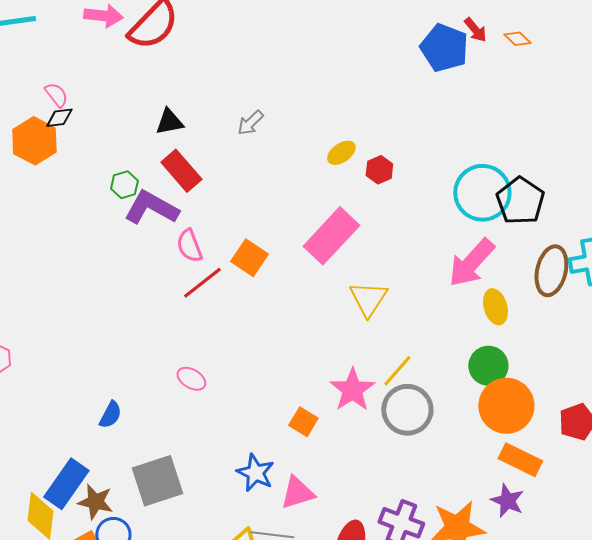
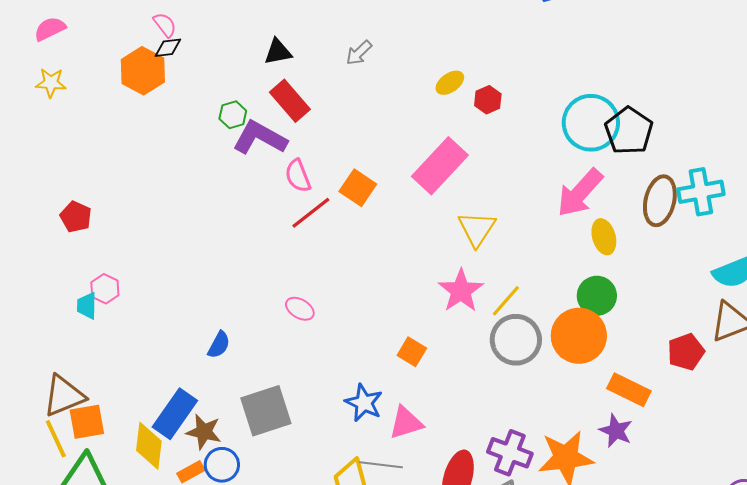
pink star: (352, 390) -> (461, 291), moved
orange circle: (506, 406) -> (579, 336), moved

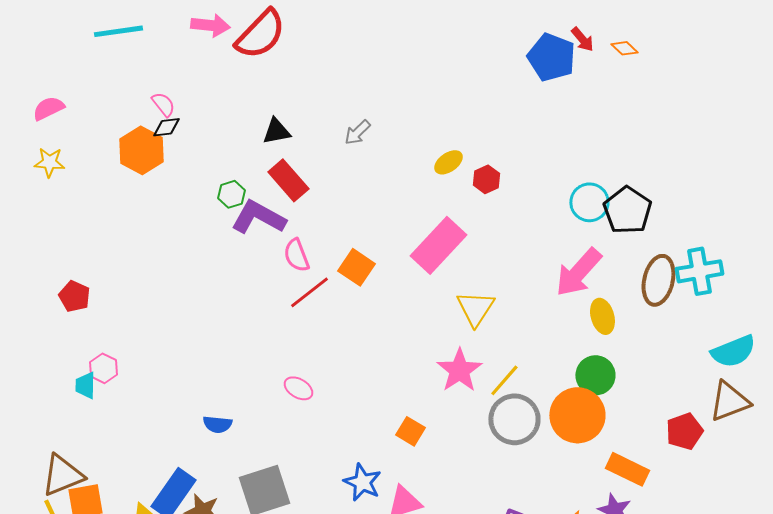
cyan circle: (591, 123) -> (589, 202), size x0.7
blue semicircle: (219, 345) -> (217, 424), turned 68

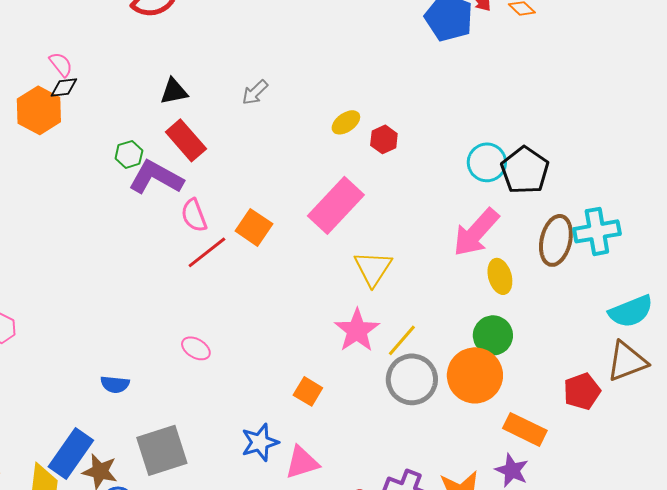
blue star: (362, 482) -> (260, 442), turned 30

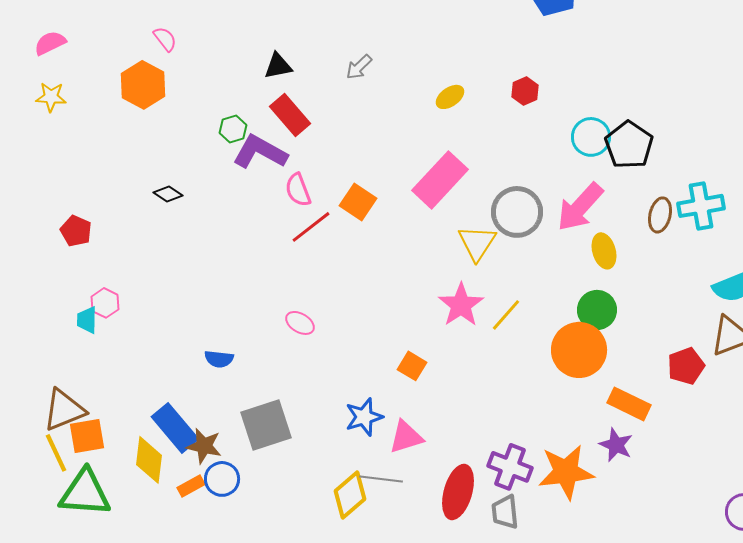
black diamond: (64, 87) -> (168, 194), moved, turned 40
red hexagon: (384, 139) -> (525, 91), moved
brown ellipse: (556, 240) -> (660, 215), size x0.7
gray circle: (412, 379) -> (517, 212), moved
blue rectangle: (71, 453) -> (175, 428), turned -75

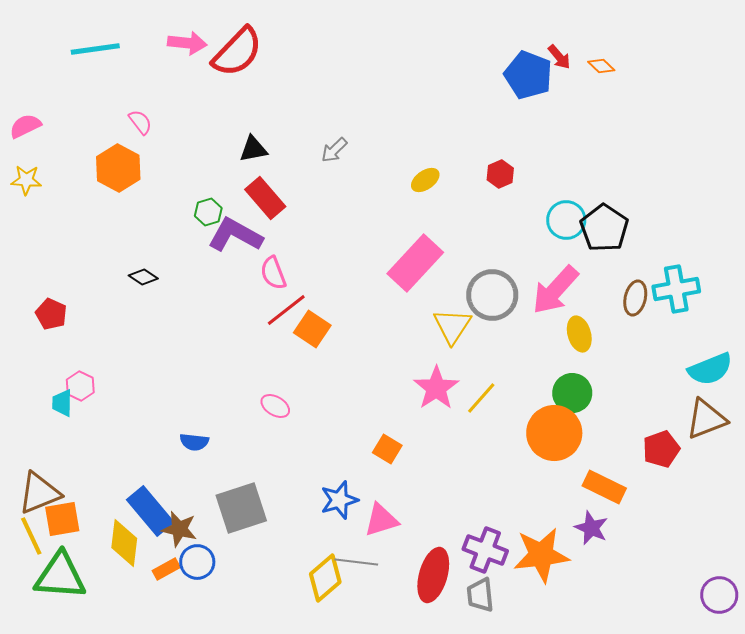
orange square: (358, 202) -> (312, 329), moved

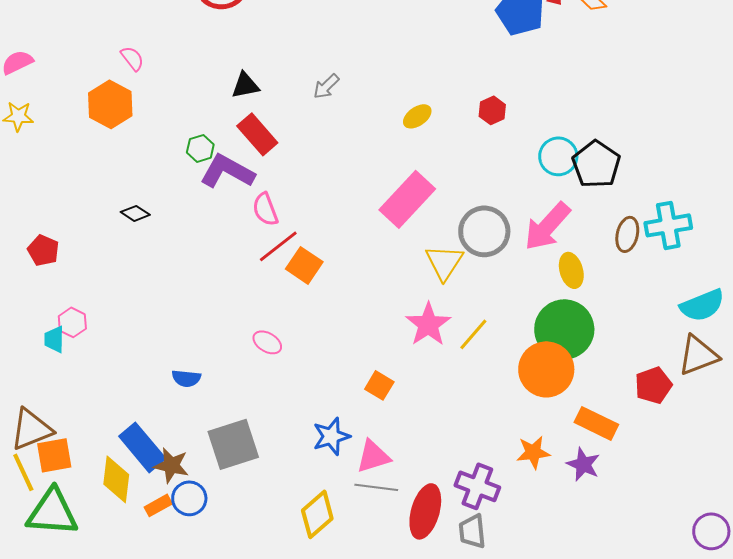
green circle: (572, 393) -> (564, 329), size x1.5
orange star: (541, 555) -> (533, 452), moved, size x0.6
gray line: (356, 562) -> (376, 487), moved

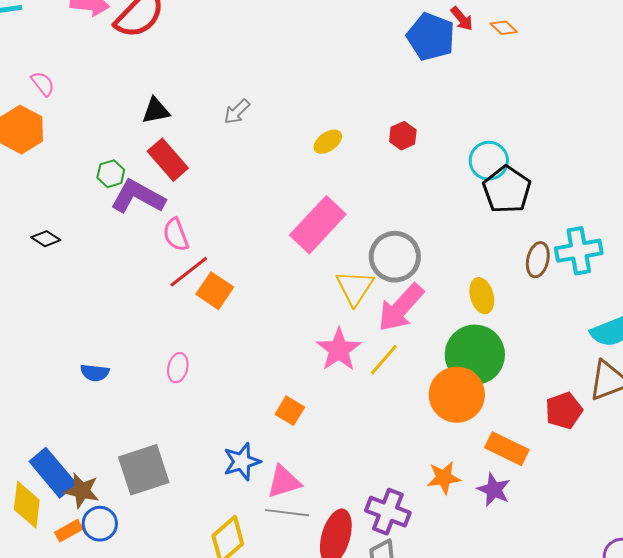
cyan circle: (558, 156) -> (489, 161), moved
pink arrow: (547, 226) -> (401, 308), moved
pink ellipse: (267, 342) -> (178, 368), turned 72
blue semicircle: (186, 378) -> (95, 373), moved

